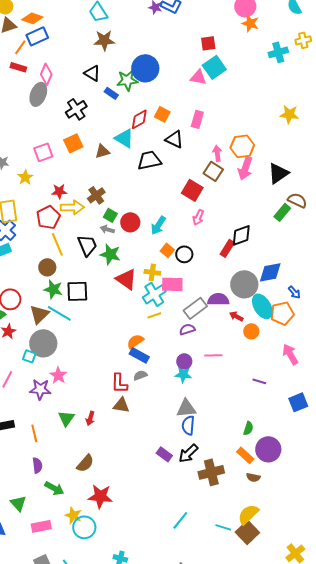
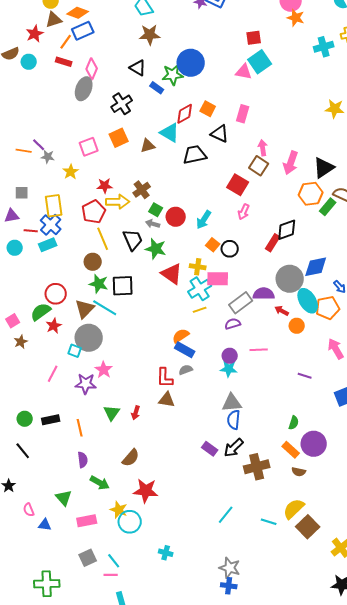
orange hexagon: (242, 146) -> (311, 194), moved
brown square: (247, 532) -> (308, 527), moved

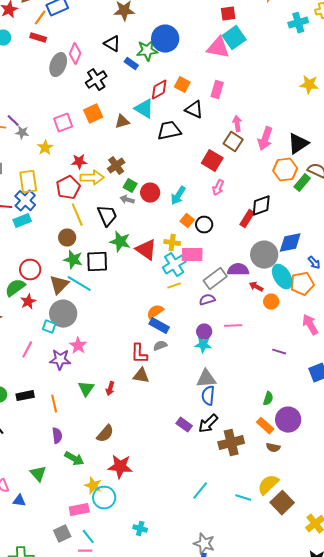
pink diamond: (92, 69) -> (75, 54), moved
pink triangle: (244, 72) -> (218, 48), size x1.4
green star: (156, 249) -> (120, 242), moved
pink rectangle: (87, 521) -> (79, 510), moved

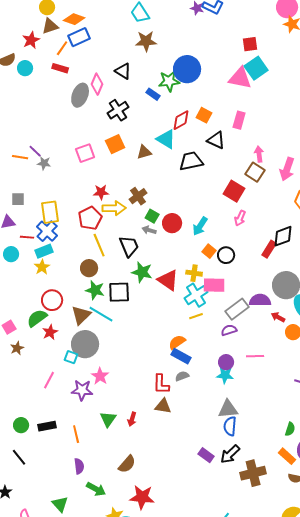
black triangle: (112, 44) -> (123, 71), moved
yellow star: (45, 148) -> (42, 267), moved

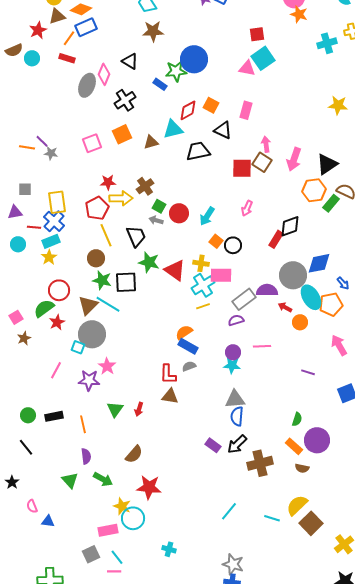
pink triangle: (240, 78) -> (247, 68), size x0.7
cyan triangle: (166, 139) -> (173, 129), turned -45
red square: (234, 191) -> (242, 168), moved, turned -30
green triangle: (60, 504) -> (70, 480), moved

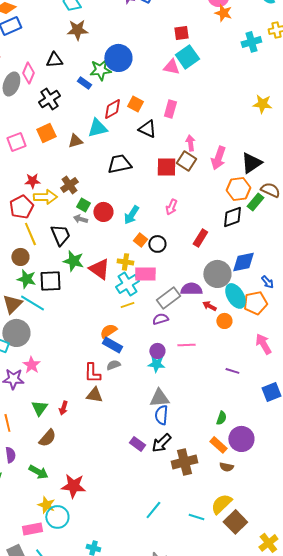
black triangle: (130, 61) -> (54, 60), turned -36
black trapezoid: (198, 151) -> (119, 164), moved
black diamond: (290, 226) -> (232, 217), moved
brown semicircle: (134, 454) -> (47, 438), moved
green arrow: (103, 479) -> (38, 472), moved

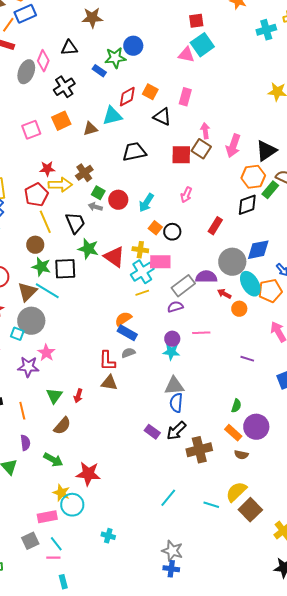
blue circle: (118, 58) -> (133, 46), size x0.7

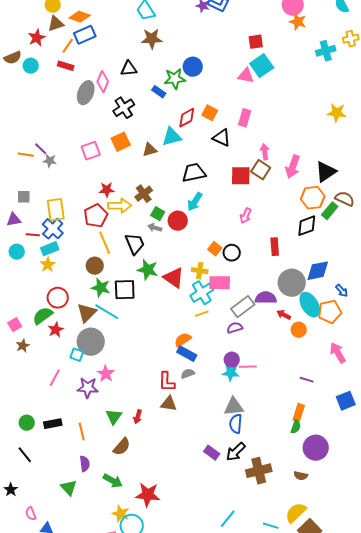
cyan arrow: (146, 203) -> (195, 202), moved
red rectangle: (215, 226) -> (275, 247), turned -36
pink line: (201, 333) -> (248, 367), moved
orange rectangle: (233, 433) -> (299, 413), moved, turned 66

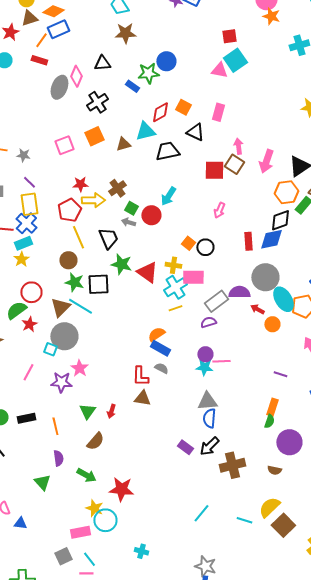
purple line: (41, 149) -> (29, 182), moved
black trapezoid: (194, 173) -> (167, 151), moved
blue diamond: (318, 271) -> (271, 239), moved
gray semicircle: (188, 374) -> (161, 368), turned 48

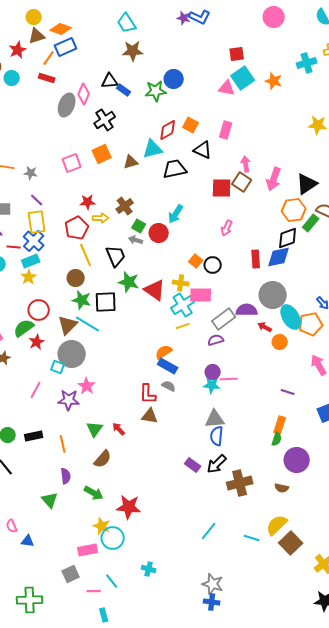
orange star: (271, 16) -> (274, 81), moved
blue rectangle: (132, 86) -> (124, 90), moved
yellow arrow: (93, 200) -> (101, 218), size x0.7
red arrow: (111, 411) -> (119, 429), turned 120
cyan line: (89, 559) -> (112, 581), moved

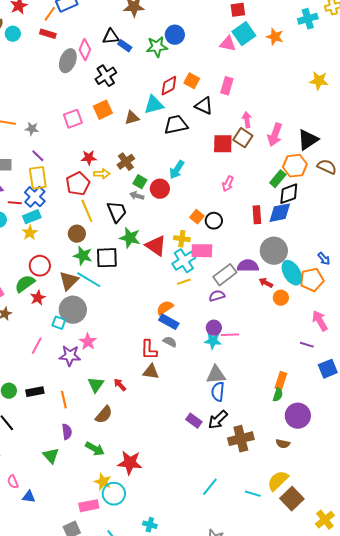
green rectangle: (311, 223) -> (278, 179), moved
purple line: (288, 392) -> (307, 345), moved

